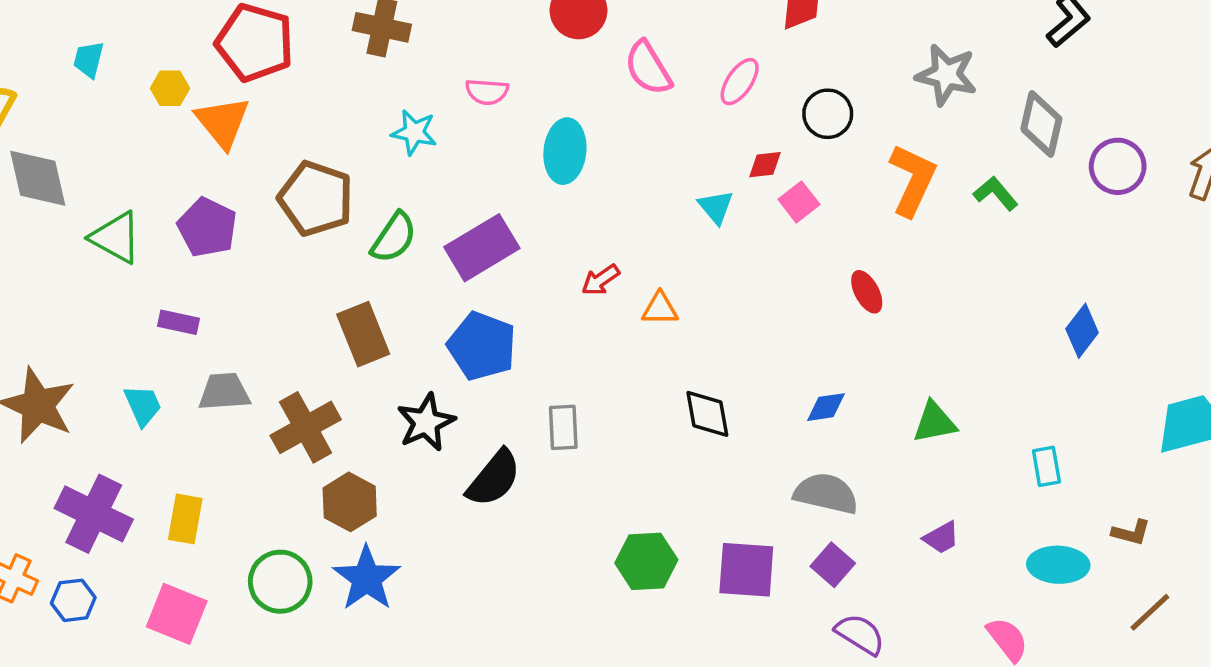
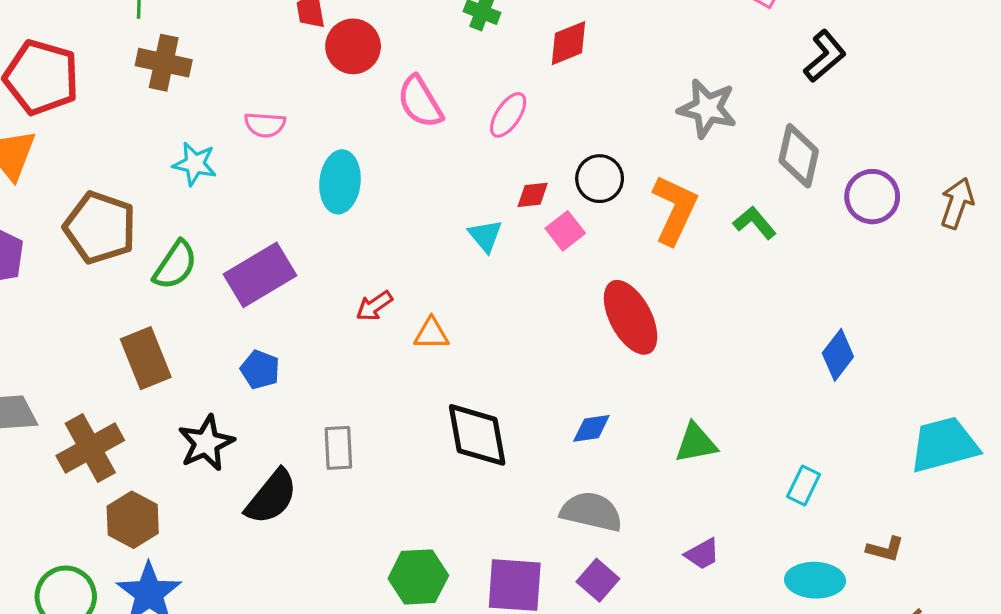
black circle: (828, 114) -> (600, 179), moved
red ellipse: (867, 292) -> (631, 317), size x1.8
blue pentagon: (482, 346) -> (260, 370), size x0.6
black diamond: (707, 414) -> (477, 435), size x1.4
cyan rectangle: (1046, 466) -> (804, 485), turned 36

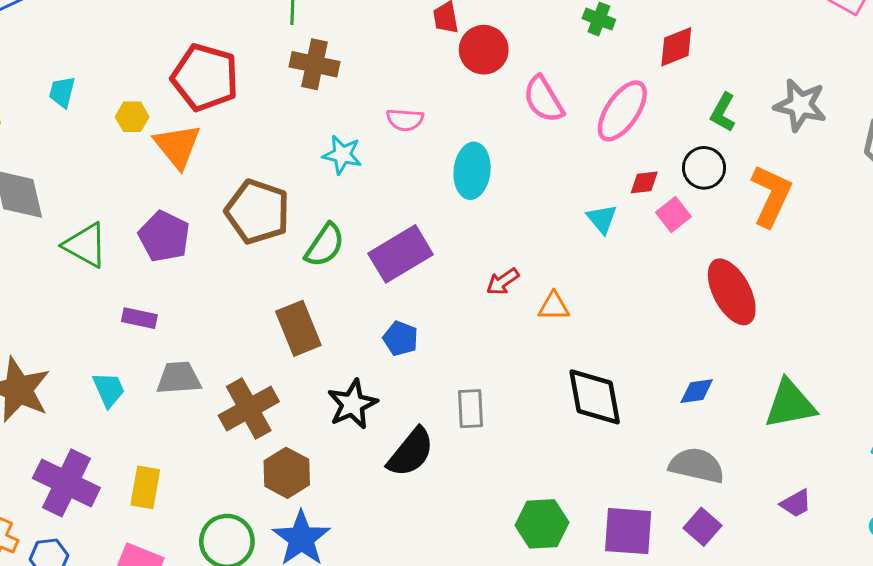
pink ellipse: (508, 115) -> (622, 111), size x1.5
green L-shape: (755, 223) -> (723, 112), moved, turned -111
green triangle: (696, 443) -> (790, 404), size x1.4

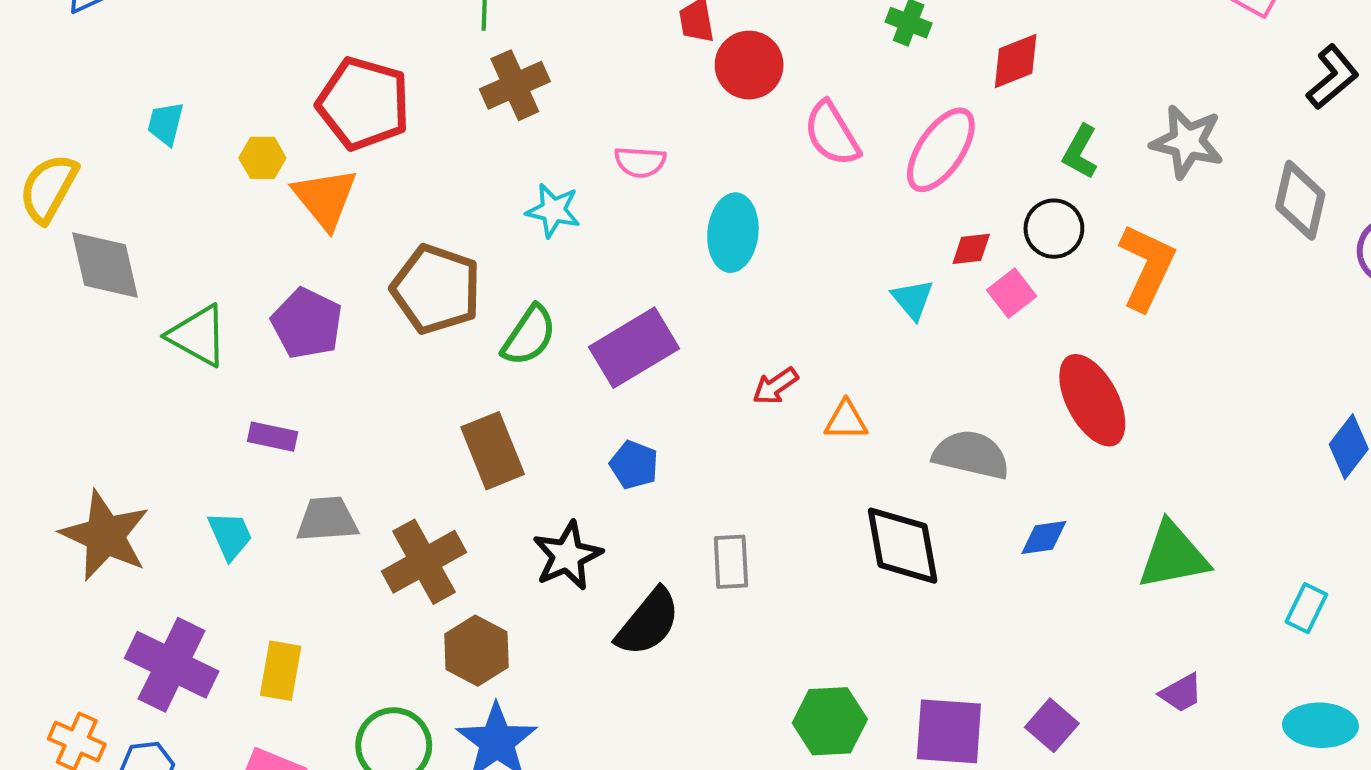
brown cross: (314, 64) -> (515, 85), turned -36
gray semicircle: (697, 465) -> (971, 455), moved

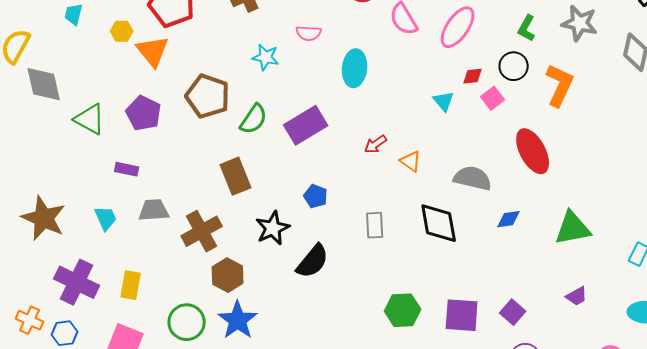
orange triangle: (846, 420) -> (411, 161), turned 35
blue pentagon: (634, 465) -> (316, 196), moved
gray rectangle: (731, 562) -> (375, 225), moved

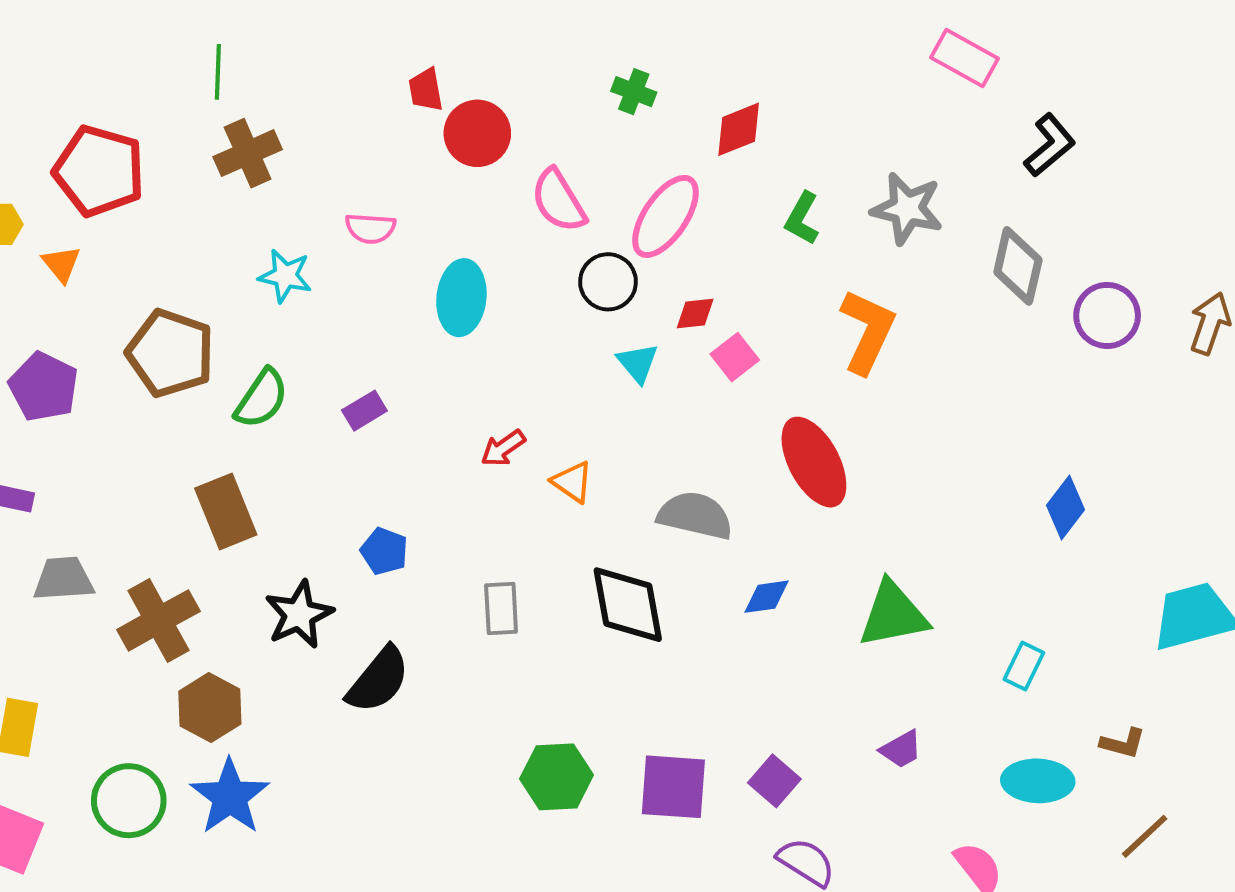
orange triangle: (153, 51) -> (61, 264), size x0.6
black circle: (514, 66) -> (608, 282), moved
purple rectangle: (306, 125) -> (364, 411), size x0.5

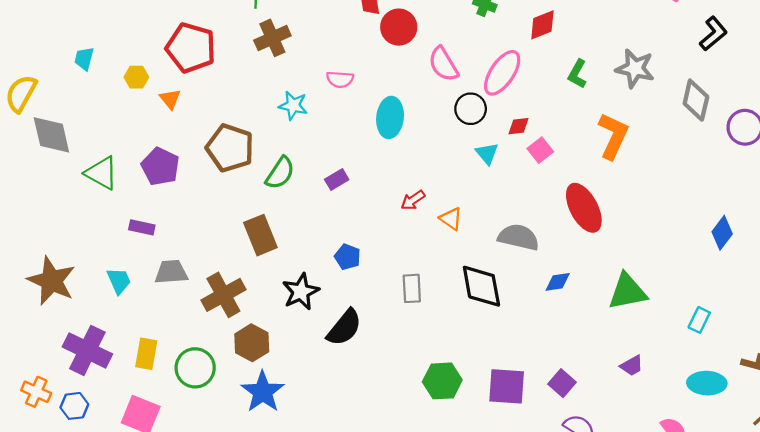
green circle: (129, 801) -> (195, 368), moved

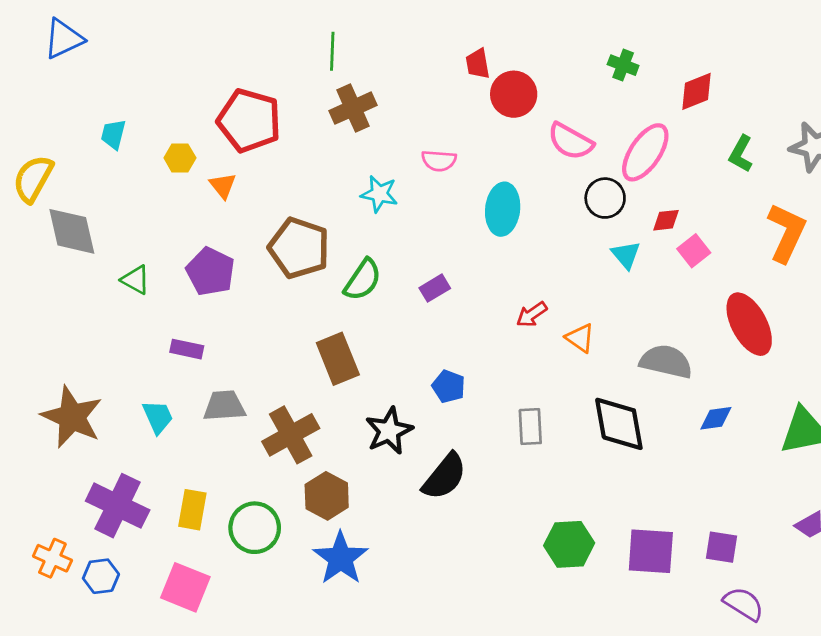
pink semicircle: (443, 64) -> (570, 141), turned -30
green triangle: (102, 173) -> (136, 280), size x0.7
purple square: (562, 383) -> (721, 547), turned -32

